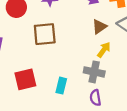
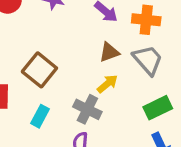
brown square: (45, 34) -> (39, 70), moved, turned 30

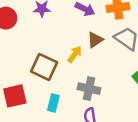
yellow arrow: (107, 84) -> (75, 54), moved

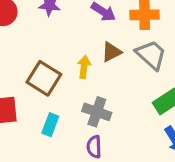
yellow arrow: (75, 54) -> (84, 67), turned -36

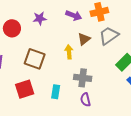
gray trapezoid: (151, 55) -> (109, 36), turned -65
brown square: (44, 78) -> (35, 59), moved

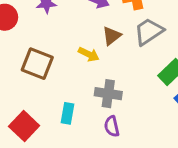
yellow arrow: (69, 52) -> (89, 54), turned 120
red square: (25, 89) -> (24, 126), moved, turned -30

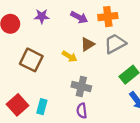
cyan rectangle: (67, 113) -> (42, 107), moved

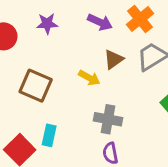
orange cross: (108, 17) -> (140, 19), turned -30
cyan rectangle: (42, 107) -> (49, 135), moved

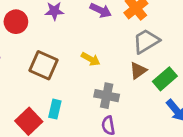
brown triangle: (114, 59) -> (138, 71), moved

